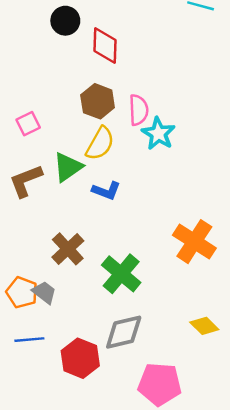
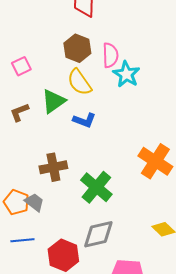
yellow semicircle: (100, 144) -> (79, 82), turned 116
brown L-shape: (26, 181) -> (19, 112), size x0.7
brown cross: (68, 249) -> (53, 167), turned 32

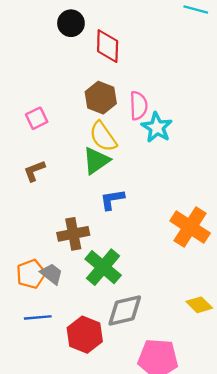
green triangle: (53, 101) -> (96, 161), moved
blue L-shape: (84, 120) -> (112, 200), moved, turned 150
green cross: (96, 187) -> (103, 267), moved
orange pentagon: (16, 202) -> (31, 274), turned 30

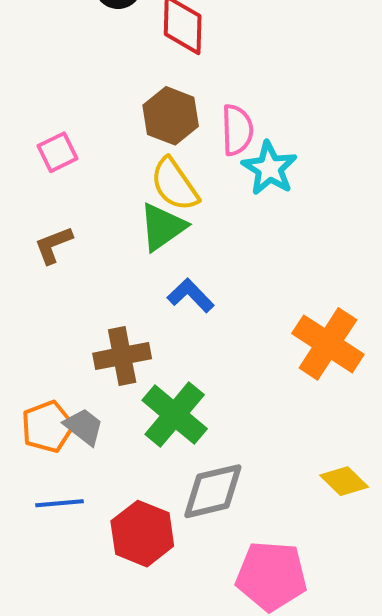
blue L-shape: (112, 200) -> (191, 295), turned 55

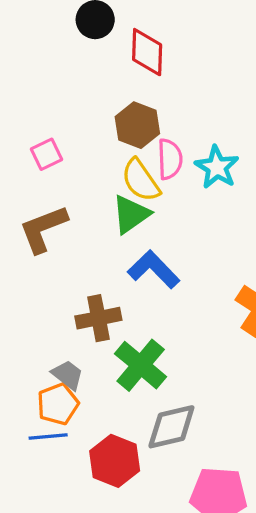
pink semicircle: (237, 130) -> (170, 159), moved
brown L-shape: (53, 245) -> (43, 229), size x1.6
blue L-shape: (191, 295) -> (154, 269), size x1.4
orange pentagon: (47, 427) -> (58, 404), moved

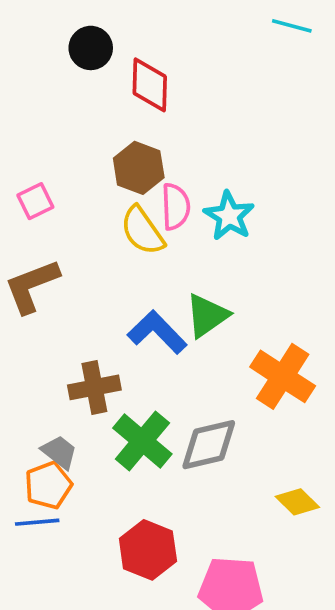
green triangle: (131, 214) -> (207, 316), moved
gray diamond: (171, 427) -> (209, 445), moved
red hexagon: (115, 461) -> (148, 550), moved

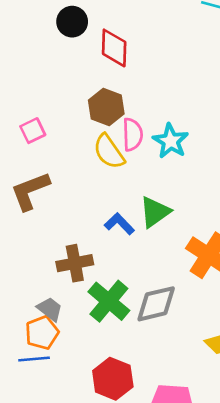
blue L-shape: (157, 332) -> (119, 224), size x0.7

